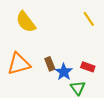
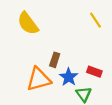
orange triangle: (19, 64) -> (39, 79), moved
brown rectangle: (50, 64) -> (55, 60), moved, turned 40

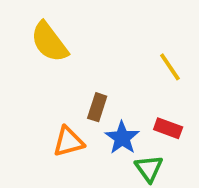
yellow line: (95, 20) -> (170, 67), moved
orange triangle: (39, 79) -> (68, 142), size x0.7

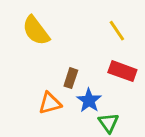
yellow line: (170, 67) -> (117, 31), moved
red rectangle: (168, 128) -> (122, 71), moved, size x1.4

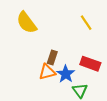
red rectangle: (122, 71) -> (90, 64), moved
orange triangle: (50, 103) -> (47, 72), moved

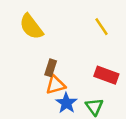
brown rectangle: (52, 58) -> (51, 68), moved
blue star: (66, 74) -> (66, 103), moved

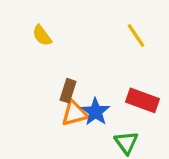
yellow semicircle: (31, 27) -> (42, 36), size x0.6
blue star: (66, 103) -> (96, 112), moved

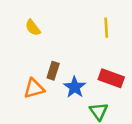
yellow line: (136, 36) -> (106, 28), turned 30
orange triangle: (74, 113) -> (34, 88), moved

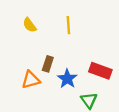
yellow line: (106, 28) -> (68, 25), moved

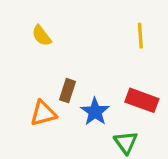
yellow line: (68, 25) -> (140, 36), moved

